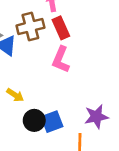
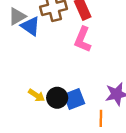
yellow arrow: (15, 95) -> (37, 95), moved

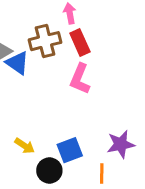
black circle: (57, 98) -> (49, 170), moved

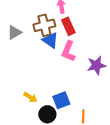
blue triangle: (17, 63) -> (50, 40), moved
purple star: (121, 144) -> (96, 65), moved

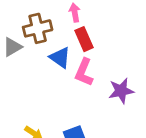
brown cross: (44, 25) -> (38, 28), moved

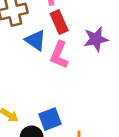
purple star: (121, 91) -> (96, 39), moved

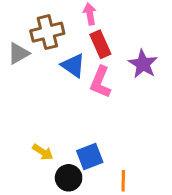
purple star: (96, 39) -> (143, 64), turned -30

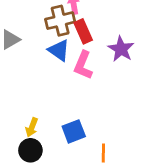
brown cross: (47, 32) -> (60, 21), moved
yellow arrow: (43, 152) -> (32, 127), turned 78
black circle: (69, 178) -> (30, 150), moved

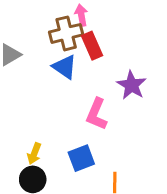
purple star: (121, 49) -> (132, 85), moved
pink L-shape: (83, 65) -> (97, 114), moved

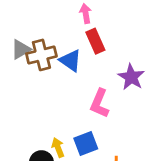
brown cross: (66, 33) -> (41, 55), moved
yellow arrow: (34, 154) -> (58, 148), moved, turned 138

